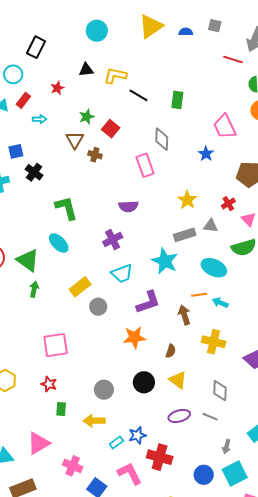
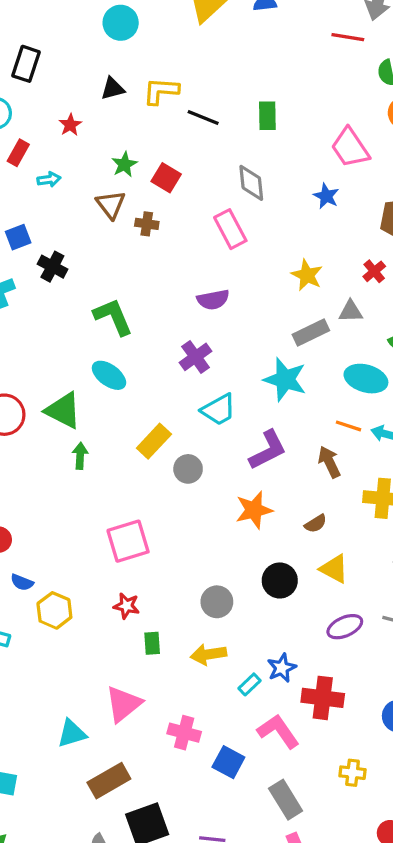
orange line: (199, 295) -> (348, 426), turned 35
brown semicircle: (171, 351) -> (316, 524), turned 48

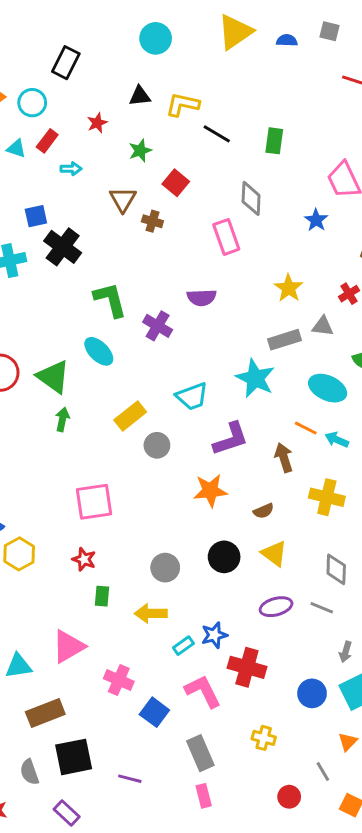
green star: (124, 164) -> (140, 151), moved
black cross: (52, 267) -> (63, 247), size x1.4
purple cross: (196, 357) -> (158, 326), moved, turned -32

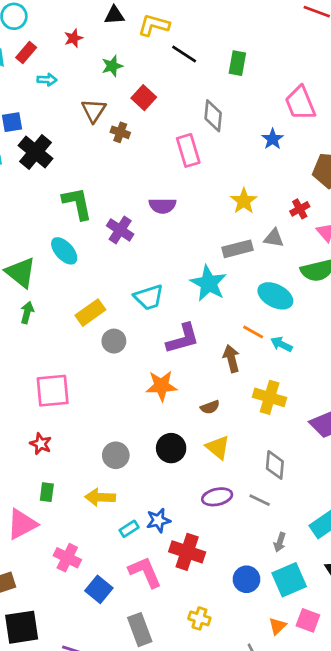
green rectangle: (102, 596) -> (47, 492), moved

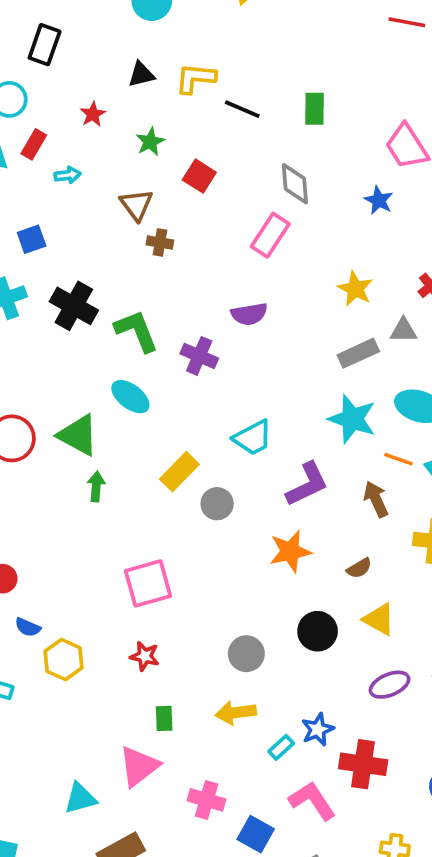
brown cross: (120, 132) -> (160, 242), moved
pink rectangle: (188, 150) -> (270, 235), turned 60
black cross: (36, 152) -> (74, 306), moved
cyan star: (209, 283) -> (352, 419), moved

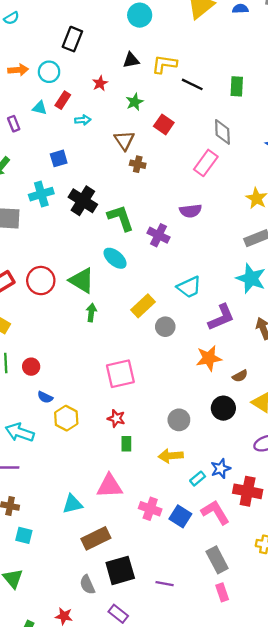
brown semicircle: (359, 568) -> (240, 376), moved
green rectangle: (164, 718) -> (126, 444), moved
pink triangle: (139, 766) -> (110, 486), turned 32
blue square: (256, 834) -> (180, 516), moved

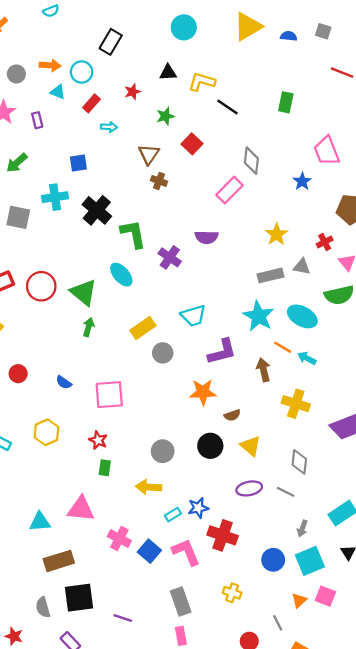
green rectangle: (237, 86) -> (286, 102), moved
cyan triangle: (40, 108) -> (58, 92), moved
blue semicircle: (45, 397) -> (64, 382), moved

